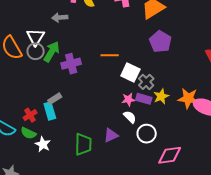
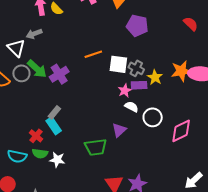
white triangle: (36, 37) -> (16, 48), moved
green arrow: (52, 52) -> (37, 69), turned 120
green trapezoid: (83, 144) -> (96, 147), turned 100

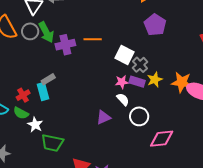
orange line: (93, 54) -> (93, 39), moved
green trapezoid: (96, 147) -> (52, 143), moved

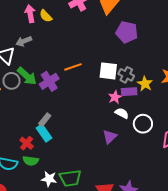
white star: (35, 125) -> (49, 179), moved

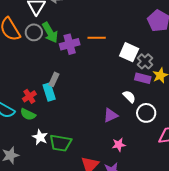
pink star: (115, 97) -> (119, 145), moved
gray rectangle: (45, 120) -> (54, 79), turned -32

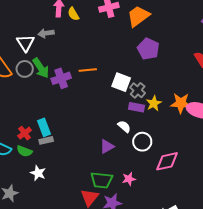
gray rectangle: (54, 79) -> (46, 140), moved, turned 56
green trapezoid: (60, 143) -> (102, 180), moved
pink star: (119, 145) -> (129, 179), moved

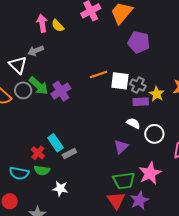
orange line: (88, 70) -> (99, 74), moved
gray rectangle: (46, 140) -> (69, 153), moved
pink star: (129, 179) -> (150, 173), size x1.6

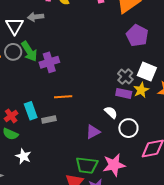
orange line: (99, 74) -> (63, 97), moved
white square: (120, 81) -> (147, 72), moved
gray rectangle: (69, 153) -> (49, 120), moved

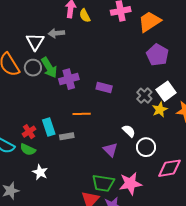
white square: (147, 72) -> (166, 91), turned 30
purple rectangle: (124, 93) -> (104, 87), moved
purple triangle: (93, 132) -> (110, 150), turned -49

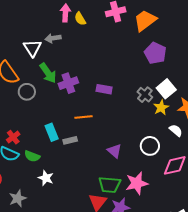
gray circle: (33, 68) -> (27, 92), moved
white semicircle: (129, 131) -> (176, 130), moved
red cross: (29, 132) -> (13, 137), moved

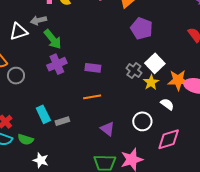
white triangle: (32, 48) -> (19, 32), turned 48
green arrow: (48, 73) -> (53, 39), moved
orange line: (83, 117) -> (92, 97), moved

